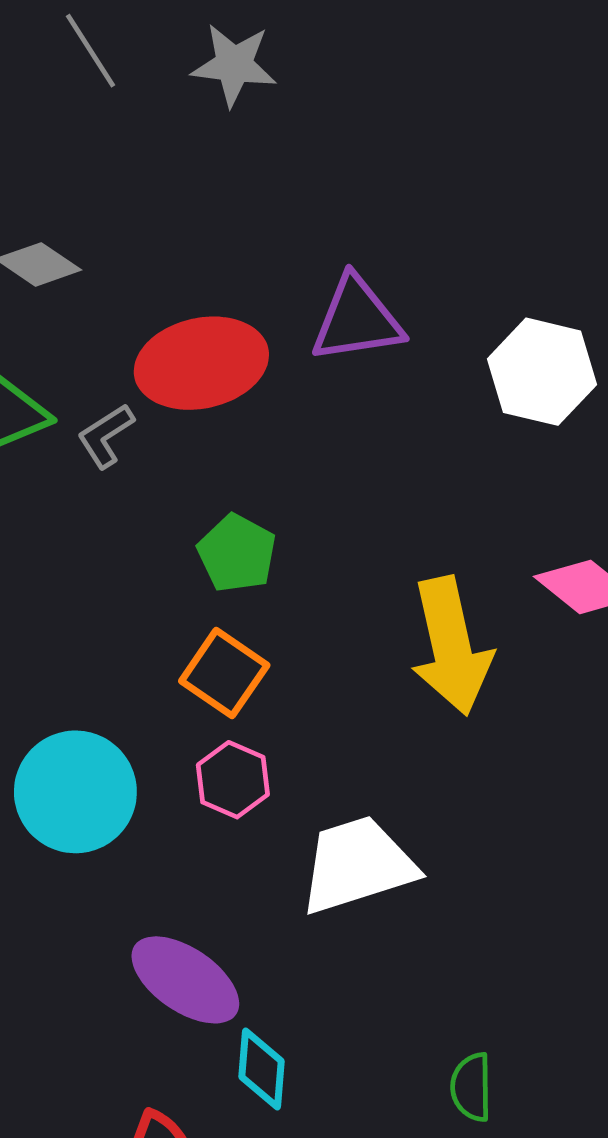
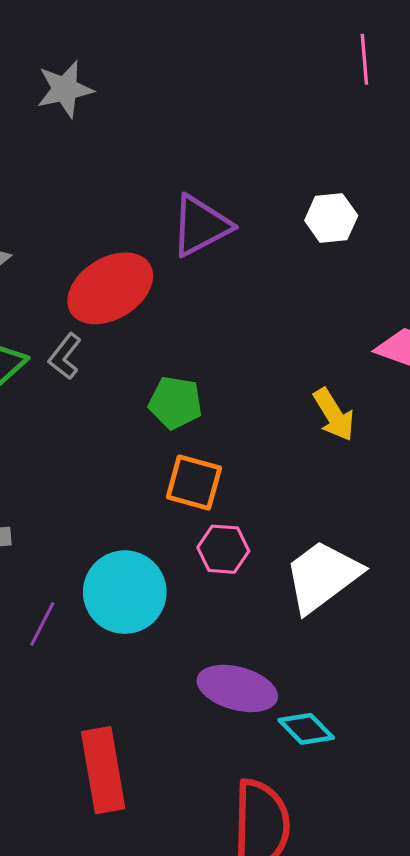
white hexagon: (542, 372) -> (331, 218), size x0.7
yellow arrow: (451, 646) -> (334, 415), size x0.6
cyan diamond: (261, 1069) -> (306, 729), turned -30

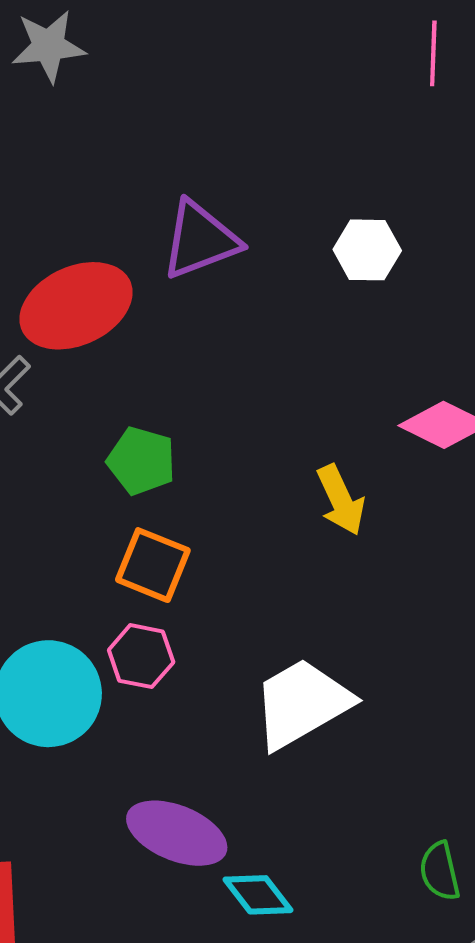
pink hexagon: (223, 549) -> (141, 656), moved

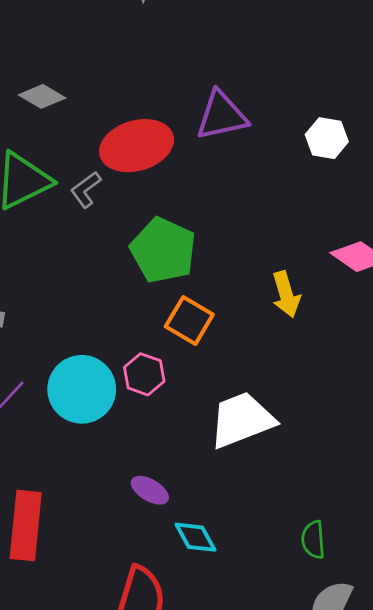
green pentagon: (141, 461) -> (163, 250), size x1.5
orange square: (153, 565) -> (189, 321), moved
purple ellipse: (177, 833) -> (150, 490), size x0.6

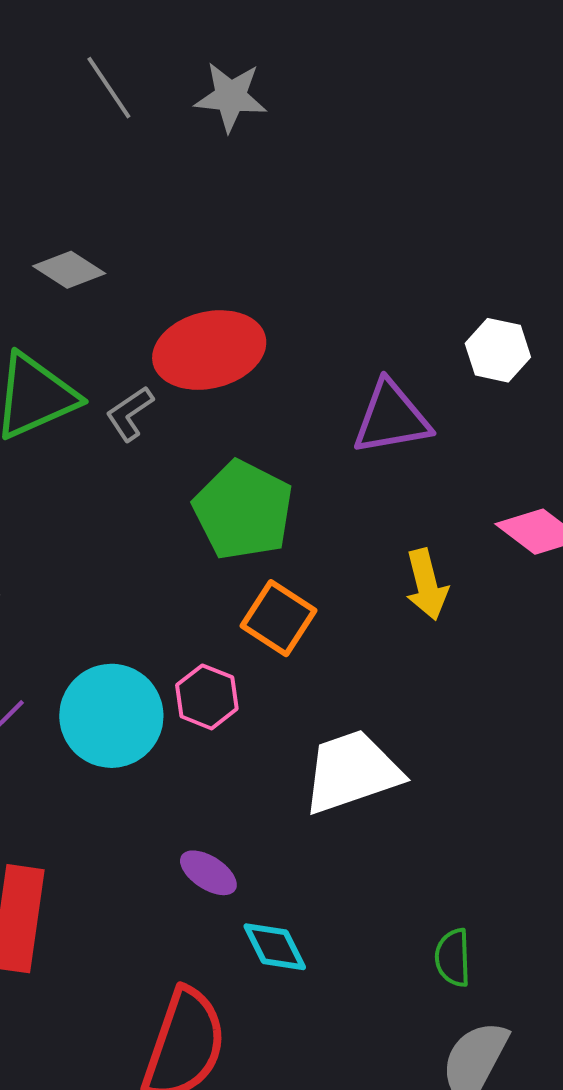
purple triangle: (222, 116) -> (391, 418), moved

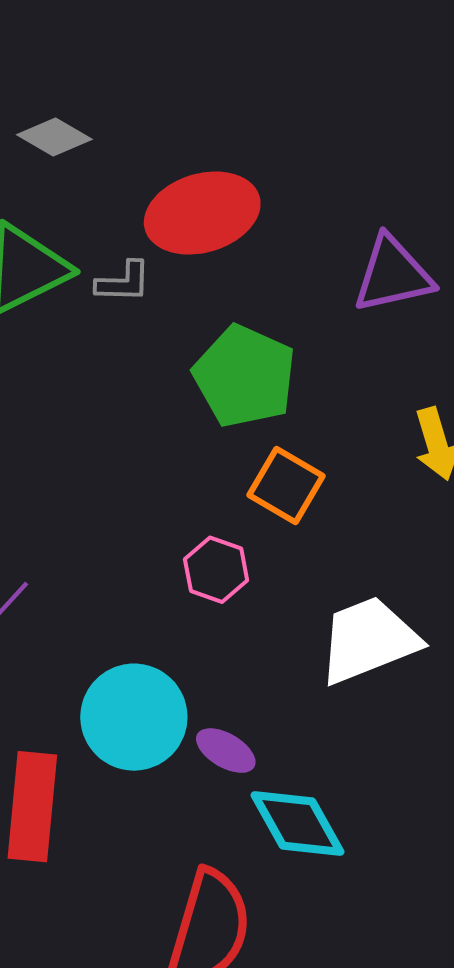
gray L-shape: (130, 414) -> (123, 282), turned -142
cyan circle: (111, 716) -> (134, 717), moved
cyan diamond: (275, 947) -> (297, 823), size x1.4

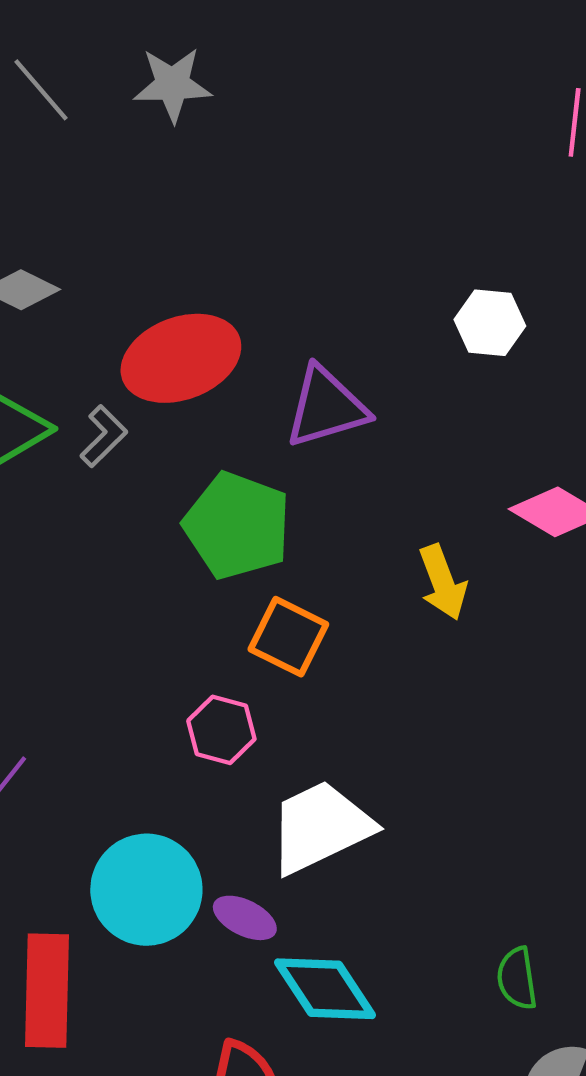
purple triangle: (393, 274) -> (326, 407), moved
gray L-shape: (123, 282) -> (104, 436), turned -42
white trapezoid: (369, 640) -> (320, 827), moved

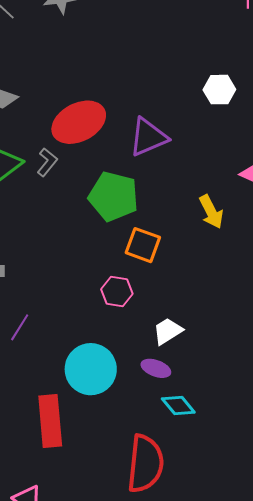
white trapezoid: (320, 827) -> (168, 331), size x0.6
purple ellipse: (245, 918) -> (156, 368), moved
cyan diamond: (325, 989) -> (178, 405), size x0.7

